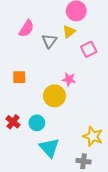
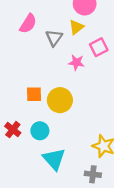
orange square: (19, 77) -> (34, 94), moved
pink star: (69, 79) -> (76, 62), moved

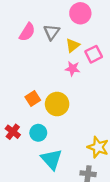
yellow triangle: (76, 27) -> (73, 45), moved
gray triangle: (54, 38) -> (52, 32), moved
orange square: (34, 94) -> (33, 98), turned -32

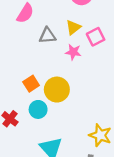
gray triangle: (52, 32) -> (47, 36), moved, turned 49
cyan circle: (38, 133) -> (38, 109), moved

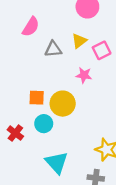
pink star: (73, 52) -> (84, 75), moved
orange square: (31, 84) -> (37, 98), turned 35

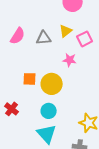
pink semicircle: (31, 27) -> (18, 36), moved
cyan circle: (44, 124) -> (49, 111), moved

